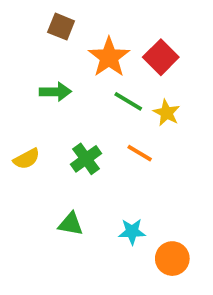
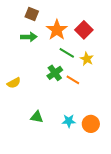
green arrow: (55, 92) -> (29, 37), moved
green cross: (86, 159) -> (55, 73), moved
orange circle: (172, 259) -> (91, 124), moved

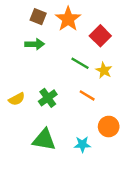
orange star: (57, 30) -> (68, 19), moved
green cross: (55, 73) -> (48, 98), moved
green triangle: (37, 117) -> (44, 140), size x1.5
orange circle: (91, 124) -> (109, 127), moved

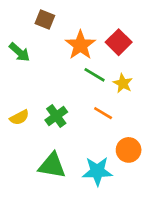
orange star: (68, 19) -> (80, 45), moved
green arrow: (35, 44) -> (19, 52), moved, turned 42
cyan star: (82, 144) -> (97, 171), size x1.5

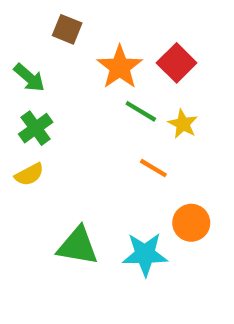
green cross: (56, 116) -> (36, 128), moved

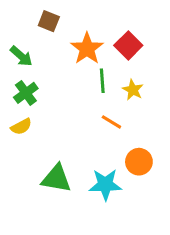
green line: (141, 111) -> (102, 81), turned 55

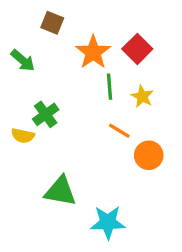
green cross: (26, 93) -> (46, 114), moved
yellow semicircle: (21, 127) -> (23, 136), turned 40
orange circle: (139, 162) -> (149, 155), moved
cyan star: (105, 185) -> (108, 222), moved

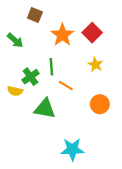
green line: (109, 87) -> (51, 67), moved
orange line: (119, 131) -> (66, 85), moved
green triangle: (60, 191) -> (45, 109), moved

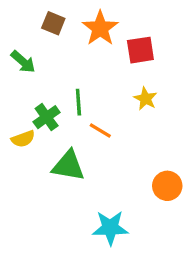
red square: (92, 33) -> (140, 50), turned 36
orange star: (62, 35) -> (100, 28), moved
yellow semicircle: (15, 91) -> (23, 139), turned -32
orange circle: (100, 104) -> (167, 186), moved

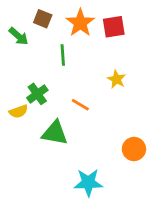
red square: (140, 50) -> (114, 27), moved
green arrow: (23, 62) -> (19, 36), moved
green line: (78, 102) -> (63, 55), moved

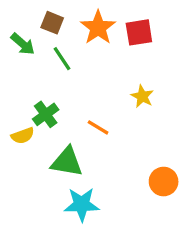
green line: (63, 55) -> (62, 59), moved, turned -30
cyan star: (88, 183) -> (82, 204), moved

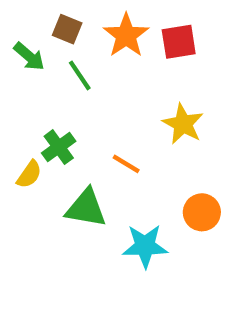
yellow star: (142, 96) -> (183, 124), size x1.4
yellow semicircle: (23, 136) -> (29, 174), turned -35
orange circle: (164, 182) -> (202, 212), moved
cyan star: (82, 204) -> (145, 246), moved

